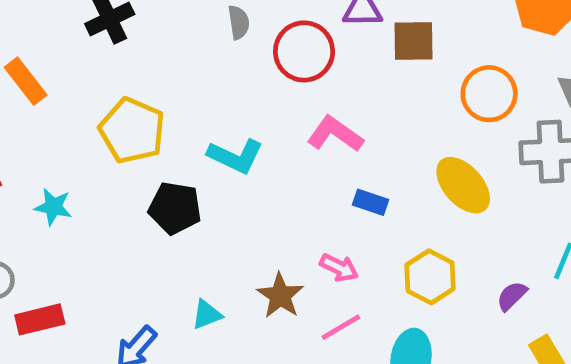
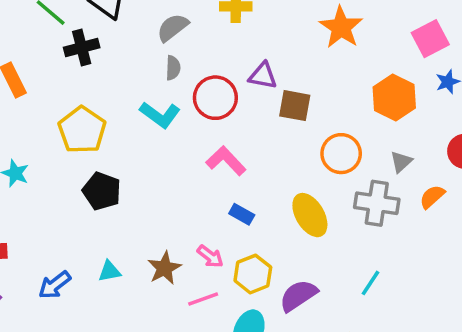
cyan L-shape: (236, 156) -> (160, 115), moved
yellow hexagon: (430, 277) -> (253, 274), moved
purple semicircle: (512, 296) -> (298, 296), moved, size x1.6

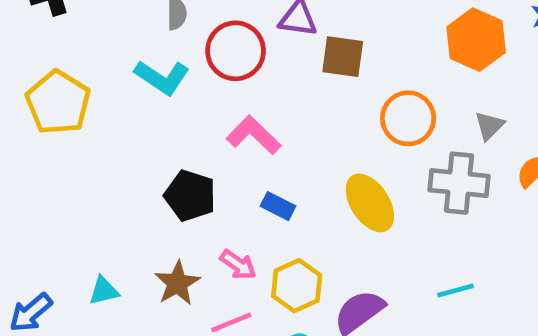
black pentagon: (102, 191) -> (190, 196), moved
cyan line: (371, 283) -> (456, 291), turned 44

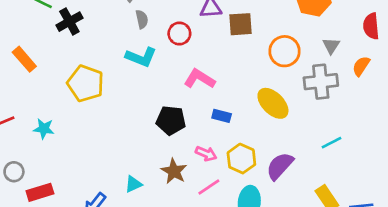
red circle: (236, 51) -> (179, 34), size x0.7

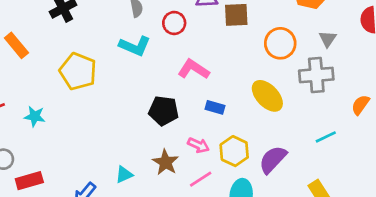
orange semicircle: (361, 66) -> (360, 105), moved

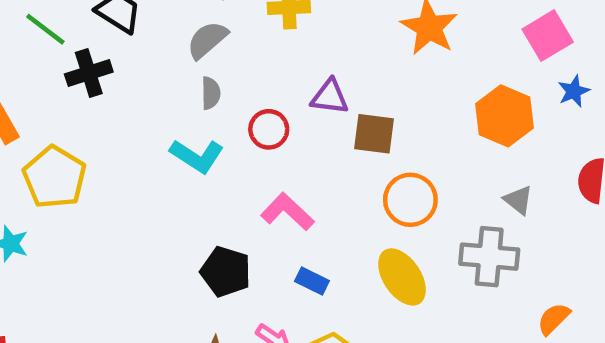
gray triangle: (328, 39) -> (518, 200), turned -36
orange circle: (280, 43) -> (410, 200), moved
yellow pentagon: (78, 71) -> (55, 177), moved

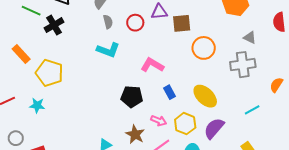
red circle: (269, 129) -> (135, 23), moved
yellow ellipse: (402, 277) -> (205, 96), moved
blue rectangle: (312, 281) -> (169, 92), turned 48

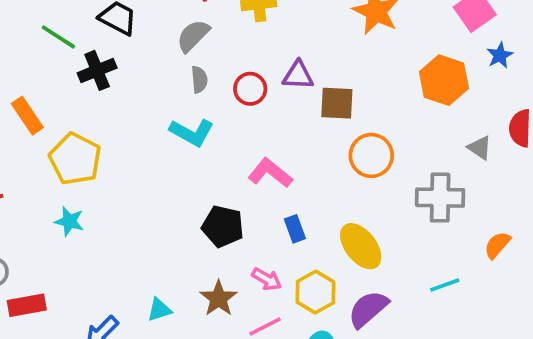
gray triangle: (250, 38) -> (480, 148), moved
cyan star: (37, 105) -> (69, 221), moved

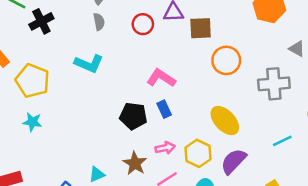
gray semicircle: (199, 80) -> (99, 22), moved
cyan L-shape: (192, 132) -> (89, 64), moved
blue rectangle: (295, 229) -> (164, 109), moved
pink arrow: (267, 279) -> (165, 148), turned -36

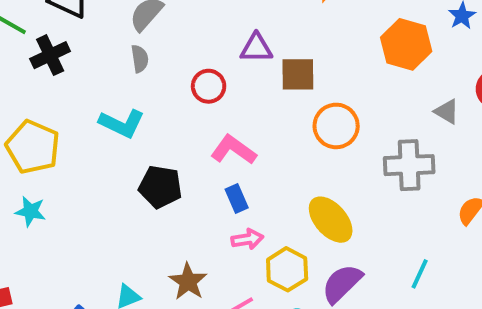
red circle: (143, 24) -> (209, 86), moved
black pentagon: (133, 116) -> (160, 187), moved
cyan line: (282, 141) -> (420, 274), moved, turned -42
pink arrow: (165, 148) -> (247, 239), moved

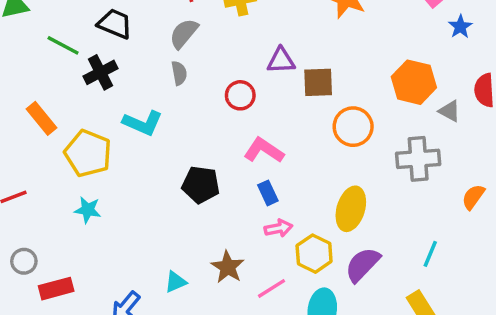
orange hexagon: (406, 44) -> (414, 82), moved
cyan L-shape: (122, 123) -> (143, 123), moved
yellow ellipse: (331, 220) -> (351, 209), turned 60

